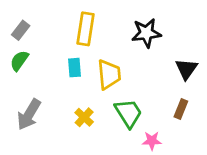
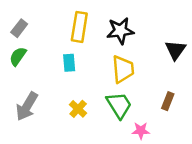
black star: (146, 33) -> (120, 31), moved
black triangle: (186, 69) -> (175, 50), moved
yellow trapezoid: (109, 74) -> (123, 69), moved

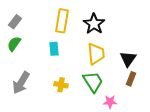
black star: (120, 31) -> (94, 24), turned -30
black triangle: (175, 50) -> (128, 59), moved
yellow cross: (78, 109) -> (61, 85), turned -32

